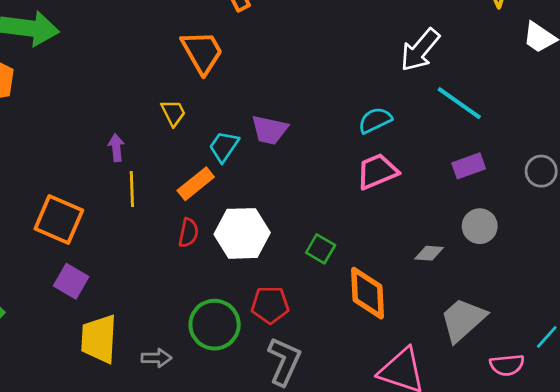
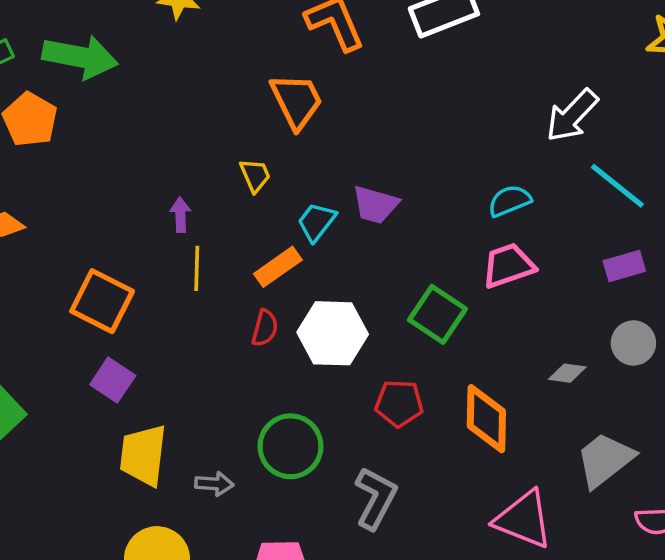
green square: (321, 249) -> (437, 314), moved, size x1.5
red pentagon: (270, 305) -> (399, 403), moved

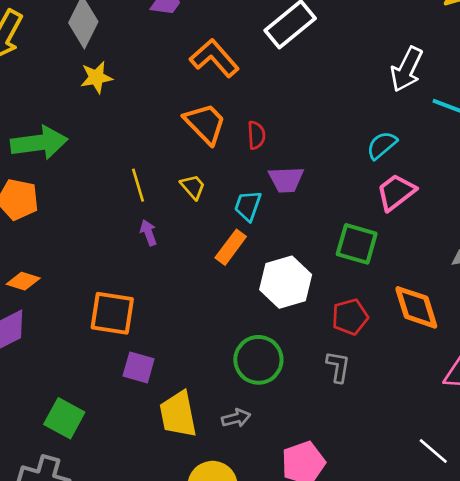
yellow line: (197, 268) -> (138, 185), moved
red semicircle: (265, 328) -> (256, 135), moved
green circle: (290, 446) -> (258, 360), moved
gray L-shape: (376, 498) -> (338, 367), moved, size x0.7

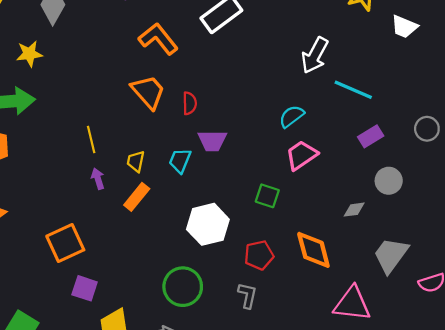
yellow star: (96, 77) -> (29, 54), moved
yellow trapezoid: (193, 187) -> (136, 161), moved, turned -130
green square: (357, 244) -> (267, 196), size x0.7
orange rectangle: (231, 247) -> (137, 197), moved
orange square: (112, 313) -> (65, 243), turned -36

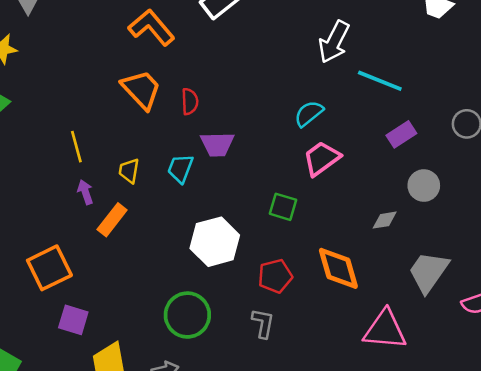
orange rectangle: (137, 197) -> (112, 220), moved

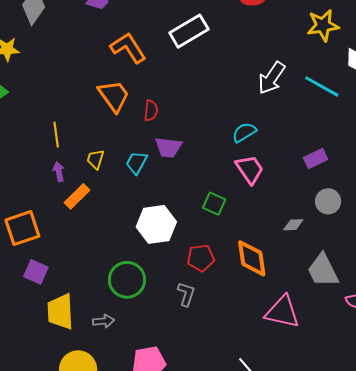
cyan line: (380, 81) -> (322, 86), moved
pink trapezoid: (322, 158) -> (250, 169), turned 84
gray trapezoid: (428, 272) -> (323, 270), turned -69

